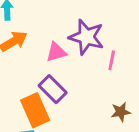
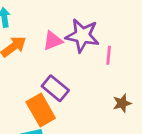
pink triangle: (56, 52) -> (53, 41), moved

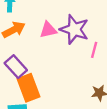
purple rectangle: (55, 88) -> (16, 67), moved

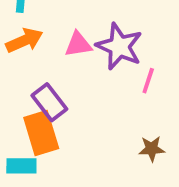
purple rectangle: (16, 67) -> (49, 102), moved

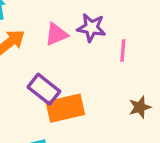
purple star: (119, 46) -> (91, 28), size x0.7
orange rectangle: (41, 133) -> (65, 108), moved, turned -72

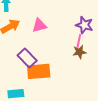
purple star: (91, 28) -> (84, 25), moved
brown star: (140, 107) -> (79, 52), moved

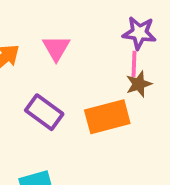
pink triangle: (39, 25) -> (56, 48), turned -35
orange rectangle: (39, 71) -> (107, 117), moved

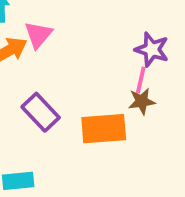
pink triangle: (56, 48) -> (38, 35), moved

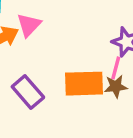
orange rectangle: (104, 129) -> (84, 84), moved

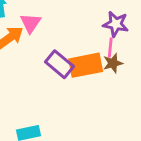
purple rectangle: (28, 92) -> (60, 64), moved

